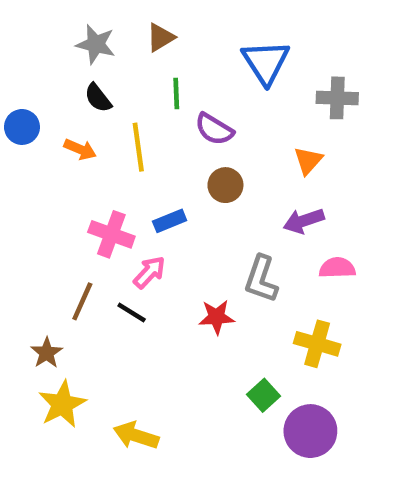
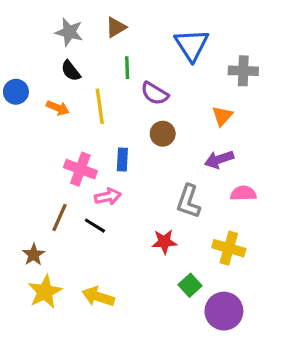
blue rectangle: (170, 221) -> (122, 159), turned -65
pink arrow: (149, 272) -> (108, 197), turned 35
red star: (217, 317) -> (164, 242), moved
yellow arrow: (136, 436) -> (98, 297), moved

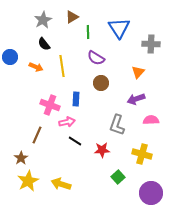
gray star: (69, 32) -> (43, 20), turned 30
green line: (127, 68) -> (88, 32), moved
black line: (95, 226) -> (75, 141), moved
purple circle: (224, 311) -> (151, 193), moved

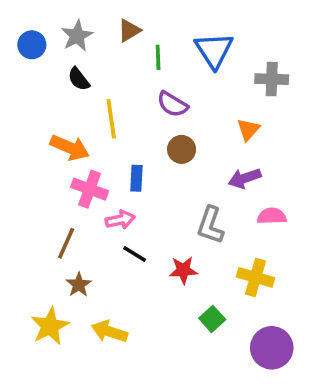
blue circle: (10, 57) -> (32, 45), moved
orange arrow: (36, 67) -> (70, 148), moved, size x1.5
brown star: (21, 158) -> (79, 285), moved

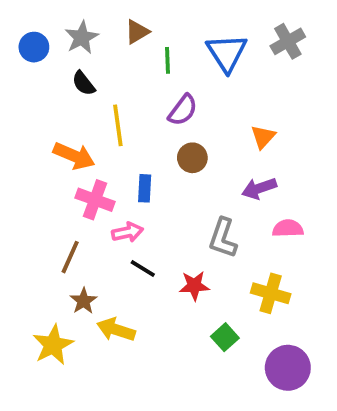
gray cross: (272, 79) -> (288, 41), moved, turned -32
purple semicircle: (173, 104) -> (183, 110), turned -84
yellow arrow: (109, 332) -> (116, 330), moved

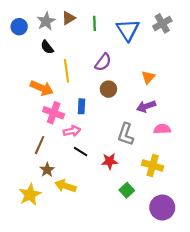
brown triangle: (137, 32) -> (69, 18), moved
green line: (168, 60) -> (94, 23), moved

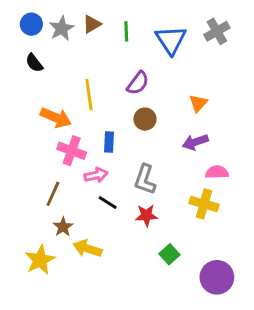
blue circle: (19, 27) -> (31, 24), moved
black semicircle: (47, 47) -> (34, 63), moved
gray L-shape: (126, 134) -> (145, 179), moved
yellow cross: (153, 166) -> (204, 204), moved

